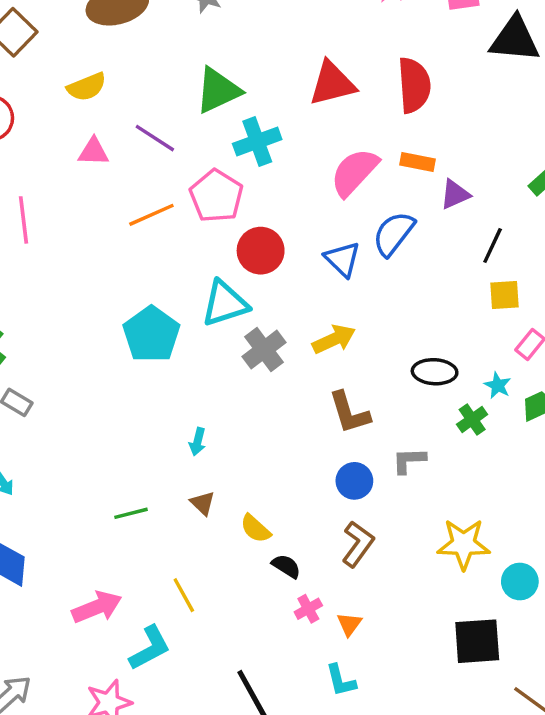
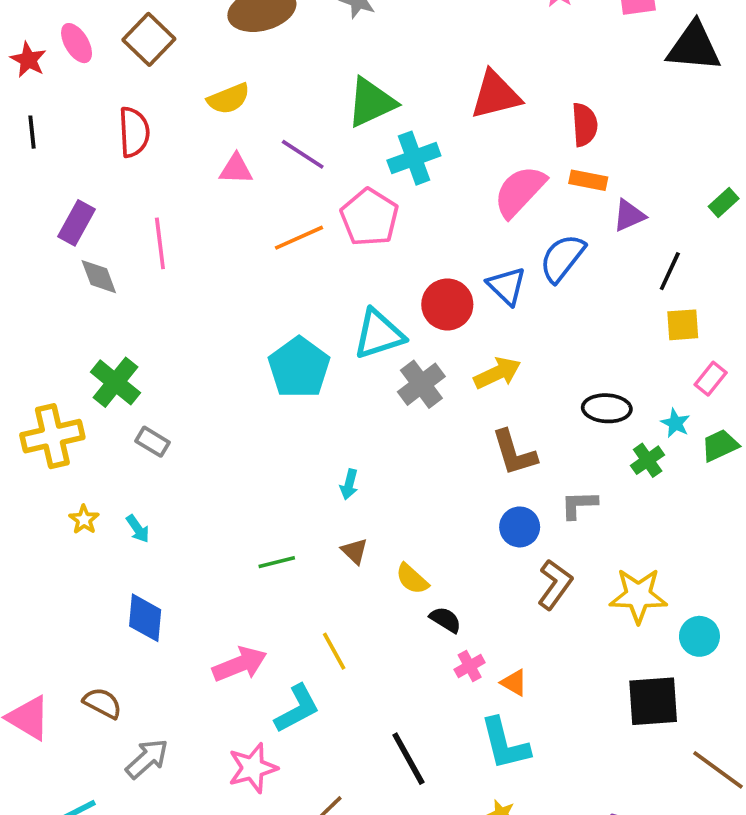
red semicircle: (414, 85) -> (585, 125), moved, size x0.7
red circle: (261, 251) -> (447, 304), moved
brown L-shape: (358, 544) -> (555, 584), moved
orange triangle: (349, 624) -> (514, 683), turned -36
cyan L-shape: (341, 680) -> (505, 744), size x1.5

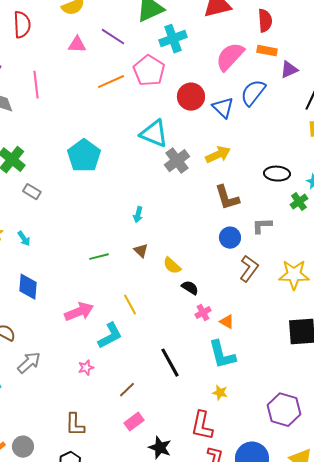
red circle: (447, 304) -> (191, 97), moved
cyan triangle: (379, 334) -> (154, 134), turned 40
cyan pentagon: (299, 368) -> (84, 156), moved
pink star: (253, 768) -> (86, 368), size x0.6

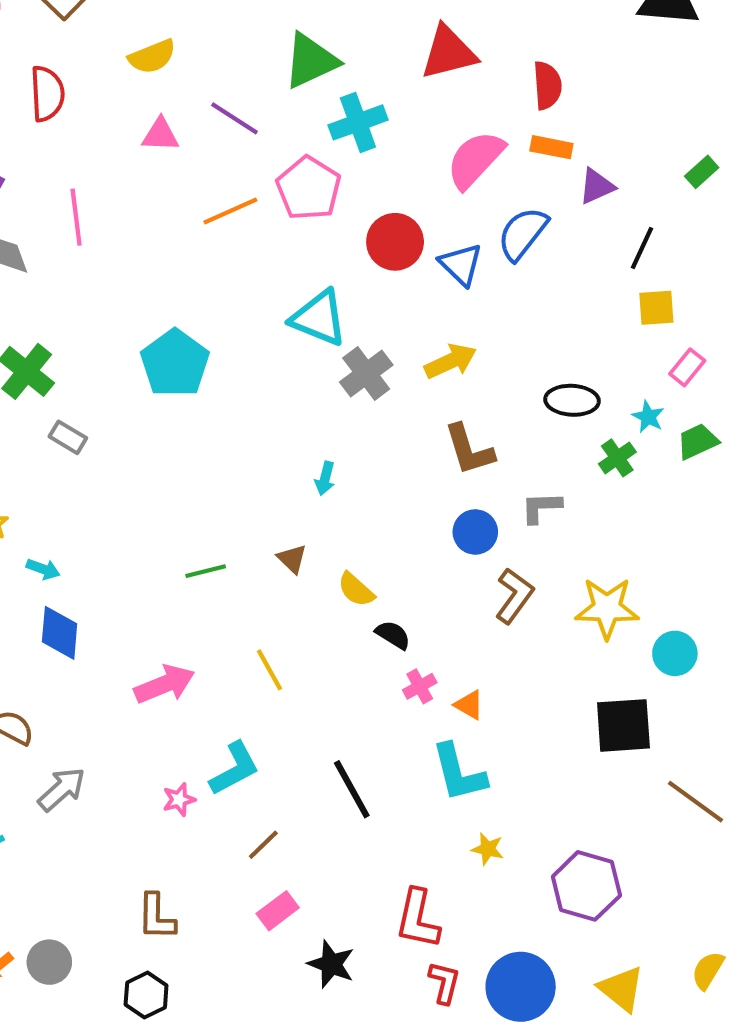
cyan arrow: (138, 215) -> (325, 478), moved
cyan arrow: (24, 239) -> (43, 569), moved, turned -35
cyan L-shape: (110, 336) -> (235, 769), moved
yellow star: (220, 393) -> (488, 849), moved

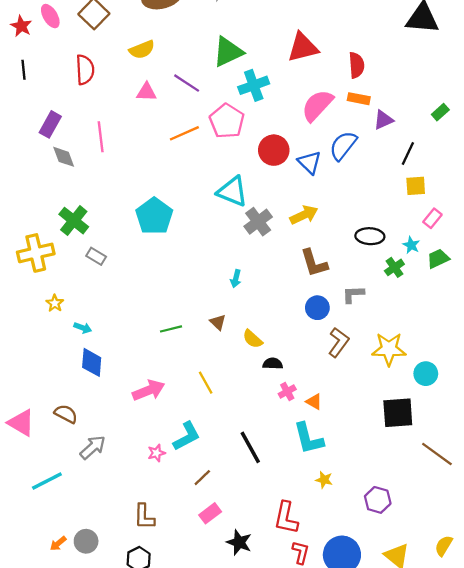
black semicircle: (393, 635) -> (273, 364), turned -30
purple hexagon: (586, 886) -> (378, 500), size x0.7

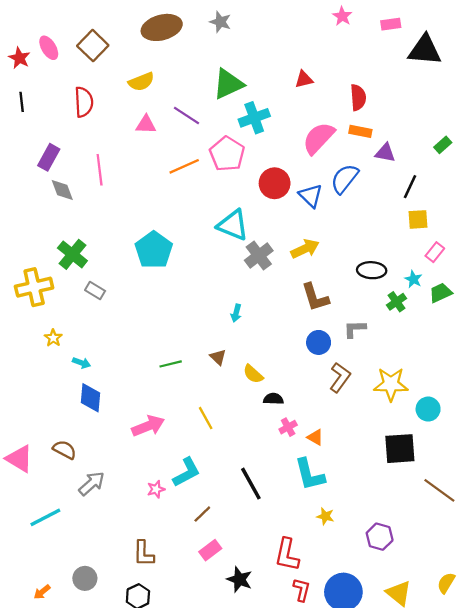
red triangle: (303, 47) -> (304, 79), size x0.6
purple triangle: (383, 120) -> (385, 153), turned 35
orange arrow: (58, 543) -> (42, 592), moved

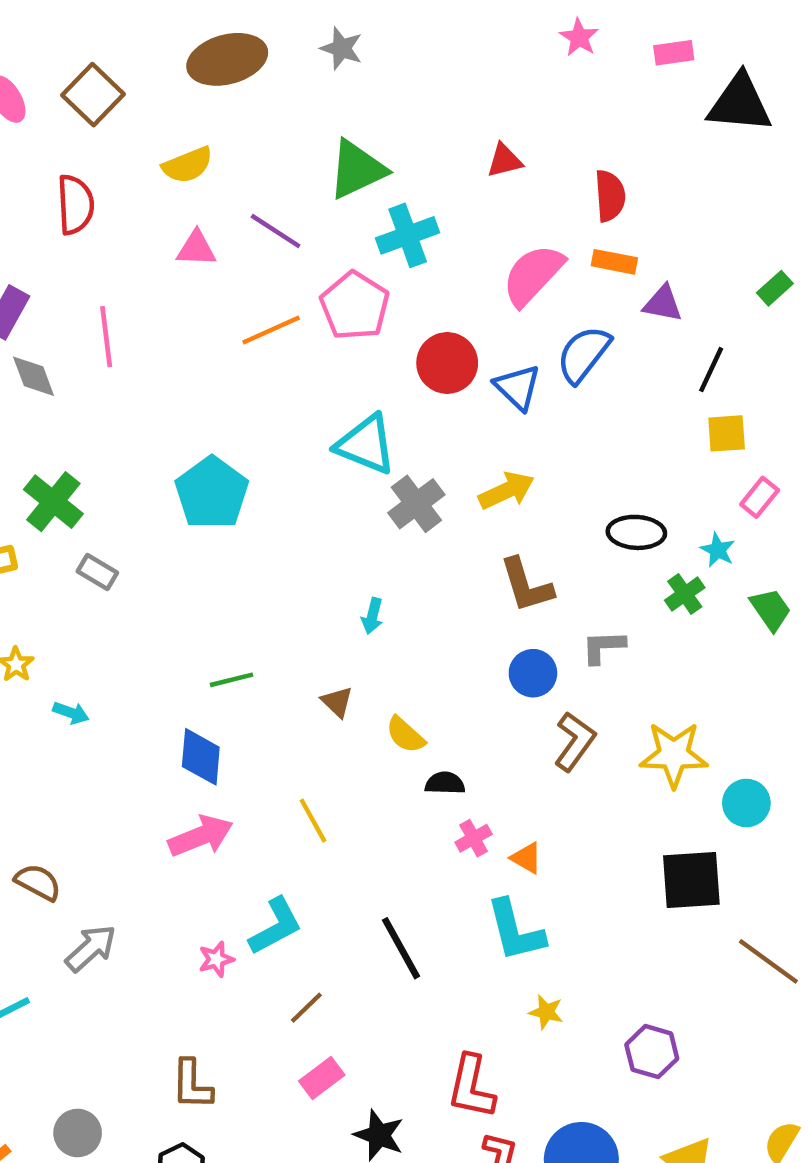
green trapezoid: (440, 293) -> (771, 609), moved, turned 80
green line: (171, 364) -> (232, 680), moved
blue diamond: (91, 398) -> (201, 757), moved

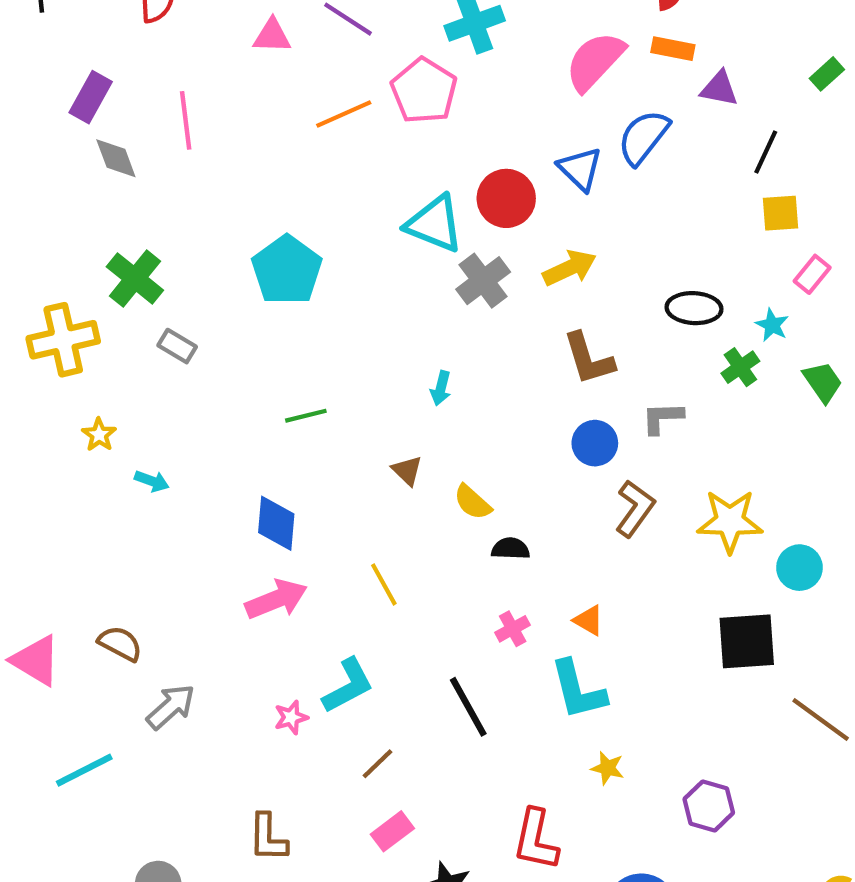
red circle: (447, 363) -> (506, 198), moved
green line: (232, 680) -> (306, 416), moved
pink cross: (474, 838) -> (513, 629), moved

